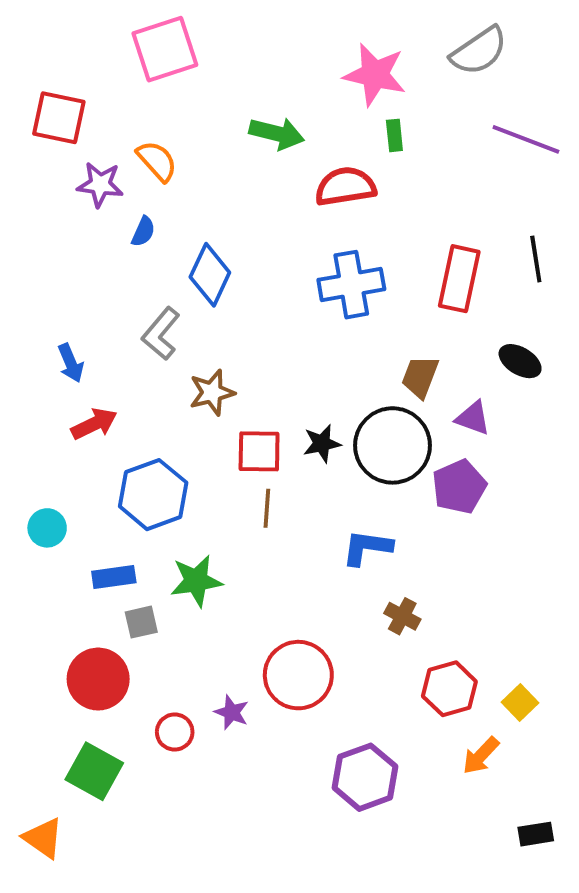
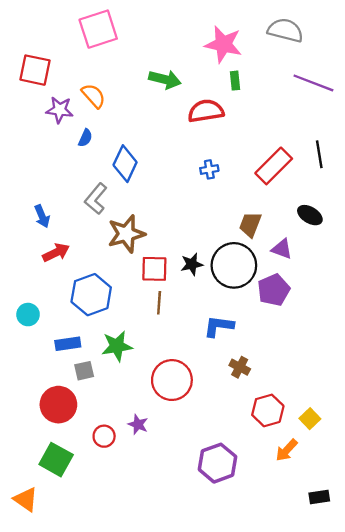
gray semicircle: (479, 51) -> (285, 30), turned -132
red rectangle: (459, 279) -> (274, 166), turned 33
blue cross: (351, 285) -> (209, 169), size x0.5
brown star: (212, 392) -> (126, 234), size x1.4
red circle: (298, 675) -> (172, 380), moved

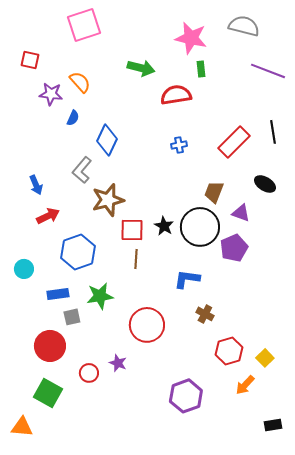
red square: (35, 70) -> (30, 60), size x0.7
black star: (192, 264) -> (164, 226), turned -30
orange triangle: (26, 499) -> (22, 427), turned -30

